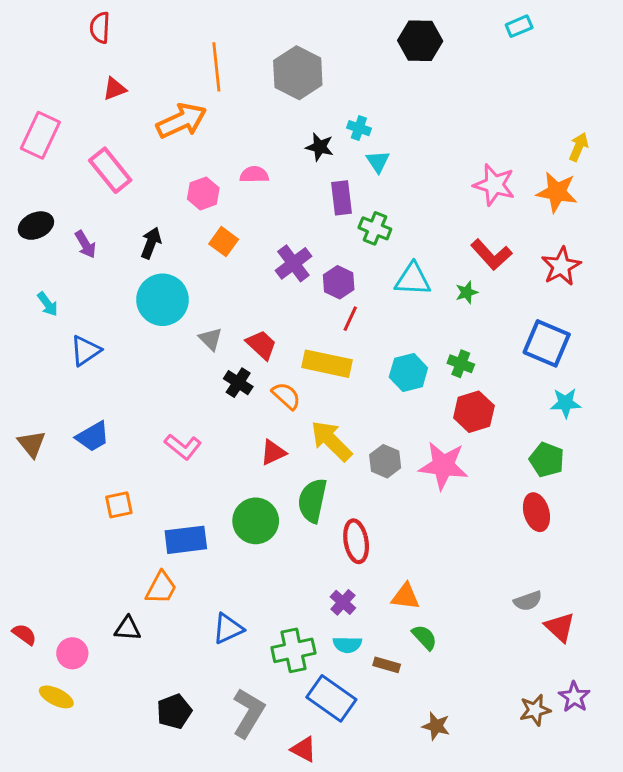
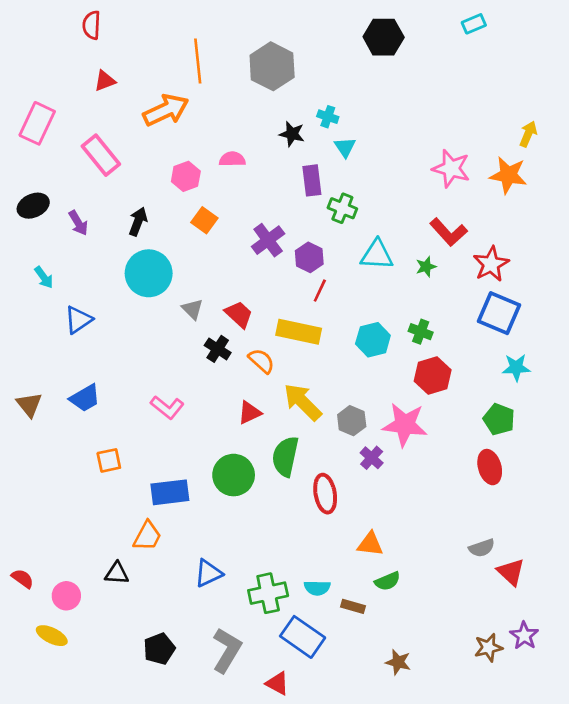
red star: (561, 266) -> (491, 264), moved
purple cross: (343, 602) -> (372, 458), moved
green semicircle: (424, 637) -> (388, 581), turned 110

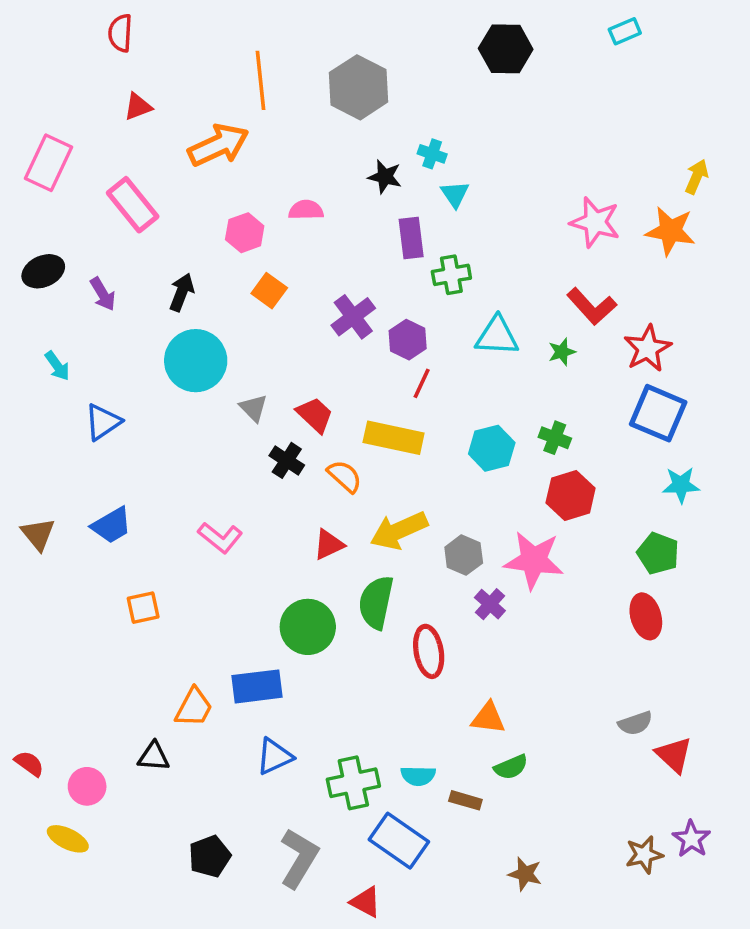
green cross: (342, 208) -> (451, 275), turned -32
yellow arrow: (303, 402) -> (399, 531), turned -69
blue rectangle: (170, 492) -> (257, 686), moved

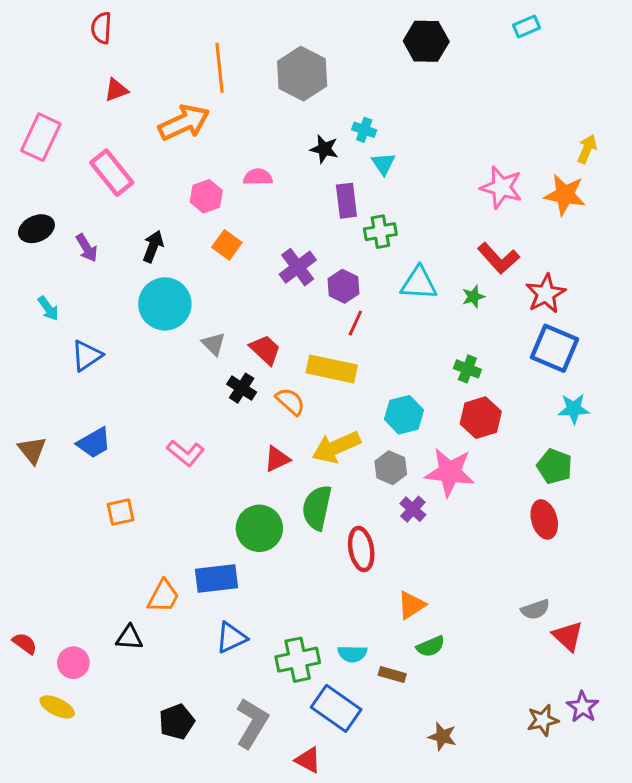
cyan hexagon: (492, 448) -> (404, 415), moved
orange triangle: (488, 718) -> (411, 605), turned -40

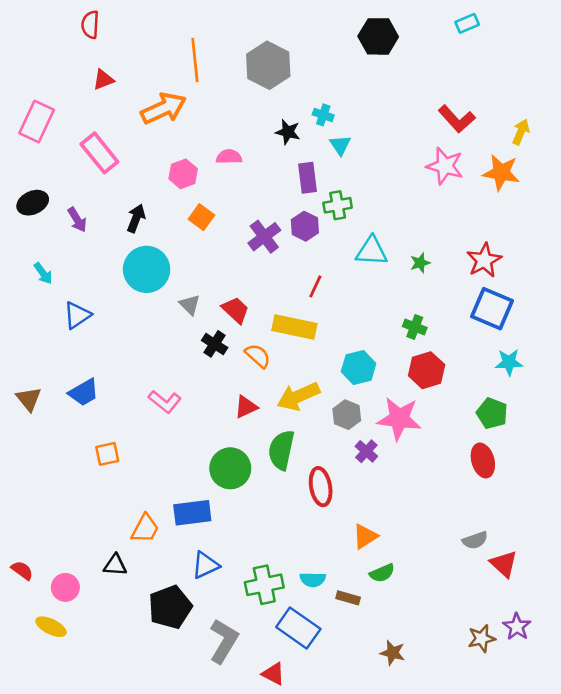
red L-shape: (498, 258) -> (457, 119), moved
purple hexagon: (343, 286) -> (305, 226), moved
black pentagon: (177, 722) -> (170, 607), moved, size x1.4

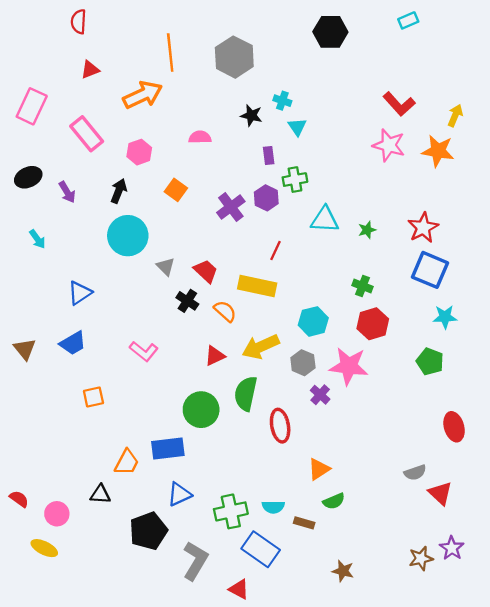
pink hexagon: (183, 174) -> (139, 152), moved
purple rectangle: (307, 178) -> (269, 156), size x0.7
blue triangle: (77, 315) -> (80, 293), moved
red ellipse: (483, 460) -> (454, 427), moved

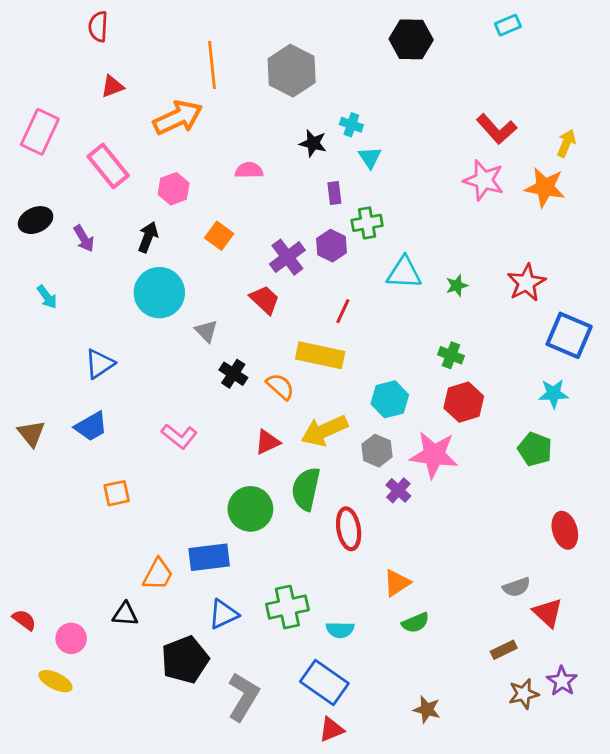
blue square: (430, 270) -> (569, 335), moved
red trapezoid: (206, 271) -> (265, 300), moved
green cross: (231, 511) -> (287, 607), moved
brown rectangle: (304, 523) -> (504, 650), moved, turned -42
red triangle: (239, 589) -> (331, 729), moved, turned -50

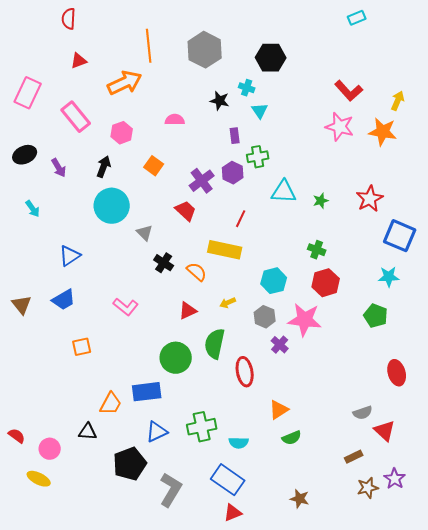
black hexagon: (411, 39) -> (271, 58), moved
yellow arrow: (324, 431) -> (228, 303), size x0.5

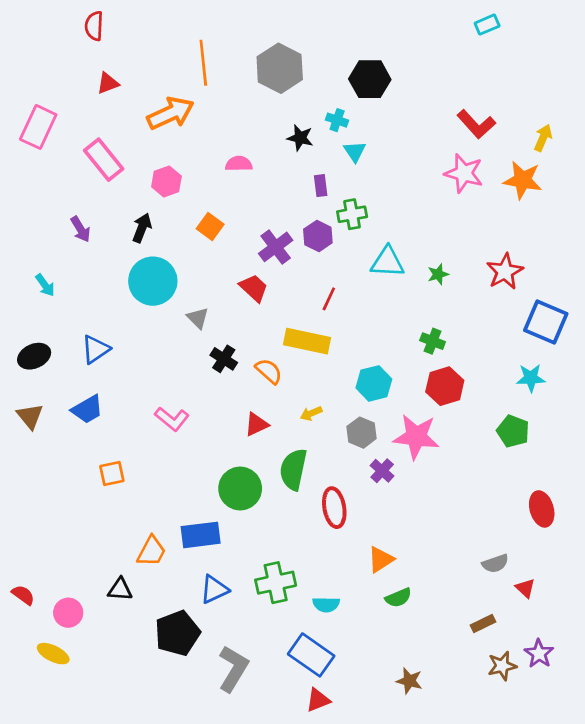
black ellipse: (25, 155) -> (34, 356), moved
red triangle: (385, 431) -> (525, 588), size x0.7

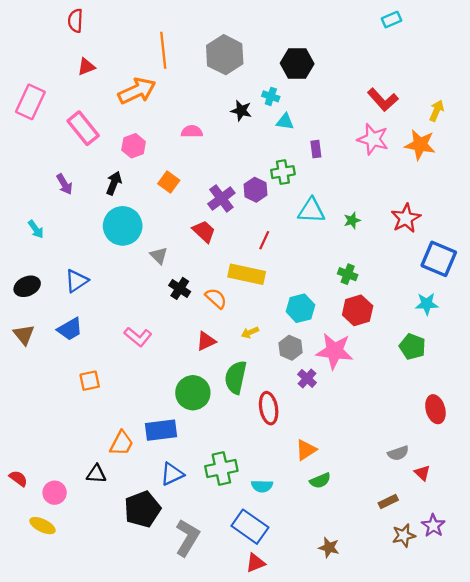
cyan triangle: (355, 151) -> (285, 122), turned -48
purple rectangle: (321, 186) -> (316, 149), moved

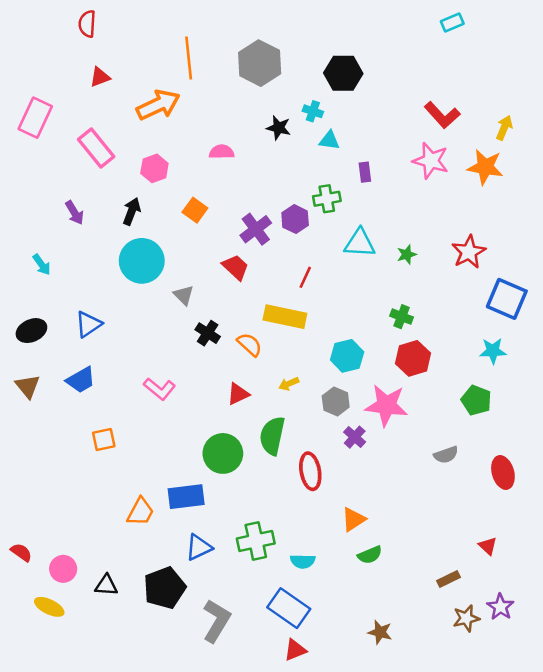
gray semicircle: (398, 453) -> (446, 455), moved
black triangle: (96, 474) -> (106, 585), moved

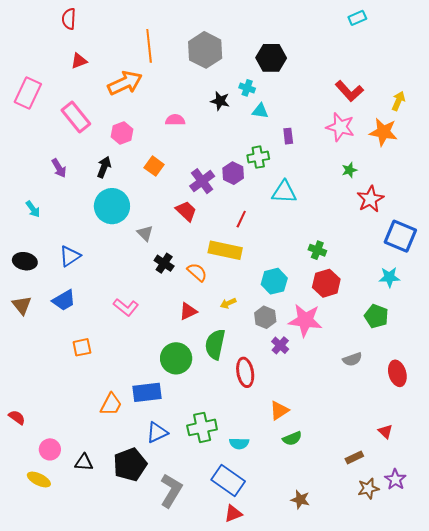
green star: (407, 254) -> (349, 170), moved
black ellipse: (31, 331) -> (25, 261), turned 35
red semicircle: (21, 552) -> (17, 417), moved

